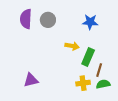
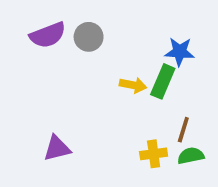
purple semicircle: (26, 19) -> (48, 35), turned -114
blue star: (90, 22) -> (180, 52), moved
green rectangle: (88, 57) -> (163, 81), moved

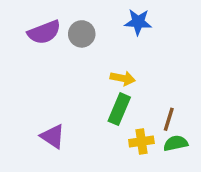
blue star: (180, 52) -> (138, 22), moved
green rectangle: (163, 81) -> (119, 109), moved
purple triangle: (57, 148) -> (53, 136), turned 48

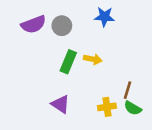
green rectangle: (119, 109) -> (68, 62), moved
purple triangle: (53, 136) -> (61, 104), moved
green semicircle: (176, 143) -> (133, 108), turned -138

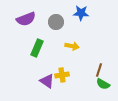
gray circle: (62, 26) -> (56, 22), moved
green rectangle: (68, 62) -> (37, 48), moved
yellow cross: (107, 107) -> (62, 75), moved

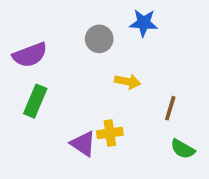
purple semicircle: (26, 19) -> (30, 55), moved
green rectangle: (37, 48) -> (35, 101), moved
brown line: (99, 70) -> (170, 108), moved

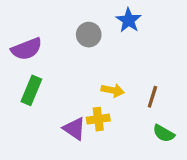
blue star: (144, 23) -> (129, 20), turned 30
yellow arrow: (128, 82) -> (113, 90), moved

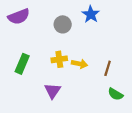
purple semicircle: (27, 49) -> (19, 17), moved
yellow cross: (98, 119) -> (59, 59), moved
purple triangle: (74, 129) -> (53, 91), turned 30

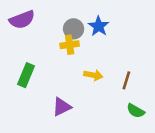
blue star: (91, 14) -> (99, 26), moved
yellow cross: (59, 59) -> (70, 45), moved
purple triangle: (53, 91) -> (62, 107), turned 30

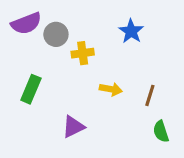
blue star: (99, 26) -> (131, 31), moved
gray circle: (74, 29) -> (56, 34), moved
green semicircle: (136, 111) -> (161, 131), turned 42

